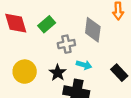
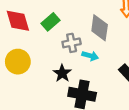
cyan arrow: (84, 65) -> (90, 56), moved
yellow circle: (25, 72) -> (18, 62), moved

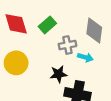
black star: (62, 73) -> (59, 74), turned 30

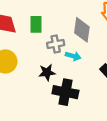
green rectangle: (47, 25) -> (36, 24), turned -49

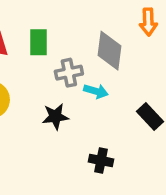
black cross: (65, 92) -> (101, 160), moved, size x0.6

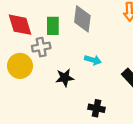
gray diamond: (109, 51) -> (82, 19), moved
gray cross: (69, 73) -> (41, 47), moved

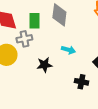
black cross: (96, 108) -> (81, 82), moved

